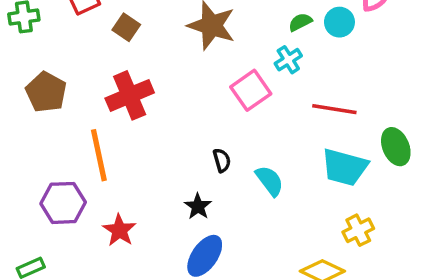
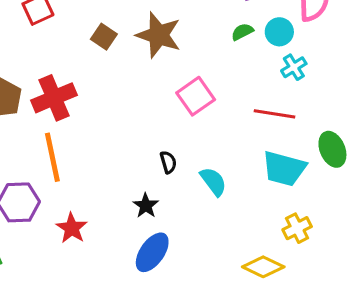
brown square: (126, 27) -> (104, 37), moved
cyan cross: (288, 60) -> (294, 67), moved
red cross: (130, 95) -> (54, 98), moved

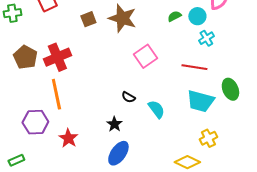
brown square: (104, 37) -> (88, 19), turned 35
black semicircle: (168, 162) -> (128, 97), turned 136

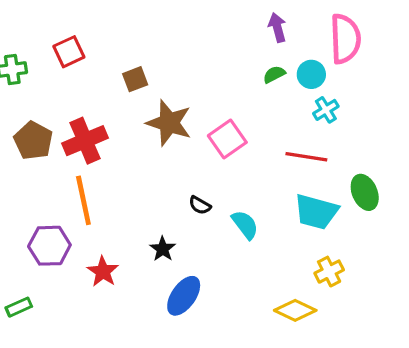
brown star: (122, 18) -> (169, 123), moved
black star: (114, 124) -> (163, 249), moved

